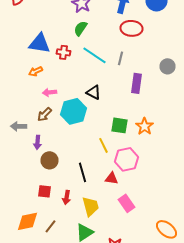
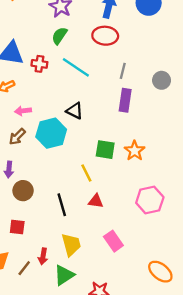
red ellipse: (132, 28) -> (105, 36), moved
gray line: (120, 58) -> (123, 71), moved
pink hexagon: (126, 159) -> (150, 200), moved
red triangle: (112, 178) -> (96, 201), moved
red arrow: (66, 197) -> (43, 256), moved

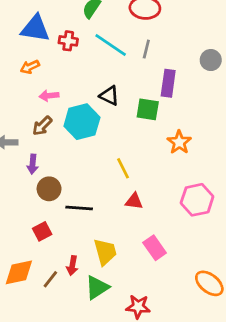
gray line: (123, 71) -> (146, 49), moved
green square: (105, 150) -> (148, 109), moved
black line: (62, 205) -> (79, 208), moved, turned -70
red square: (17, 227) -> (42, 231), turned -35

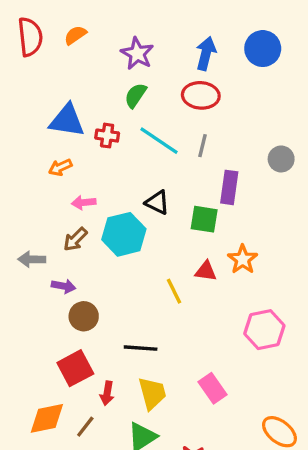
purple arrow: (33, 164) -> (64, 286), turned -84
red triangle: (134, 201) -> (206, 271), moved
black line: (79, 208) -> (141, 348), moved
red square: (42, 231) -> (75, 368), size x1.5
red arrow: (72, 266) -> (107, 393), moved

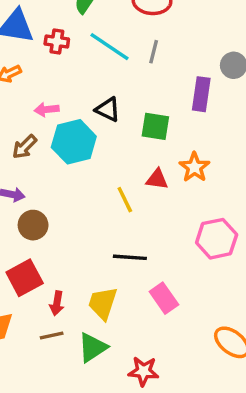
purple rectangle: (229, 187) -> (201, 94), moved
pink arrow: (84, 202) -> (47, 109), moved
black line: (141, 348) -> (130, 257), moved
yellow trapezoid: (152, 393) -> (103, 303), turned -147
brown line: (85, 427) -> (52, 336), moved, turned 40

